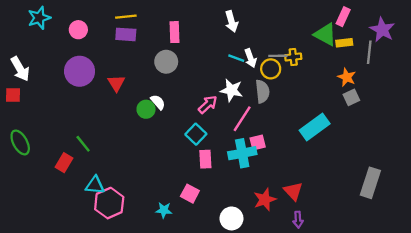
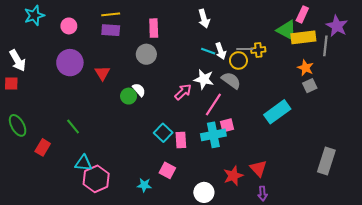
yellow rectangle: (344, 43) -> (303, 37), size x1.6
gray semicircle: (262, 91) -> (231, 80), turned -48
cyan square: (196, 134) -> (163, 133), moved
red rectangle: (64, 163) -> (43, 147), moved

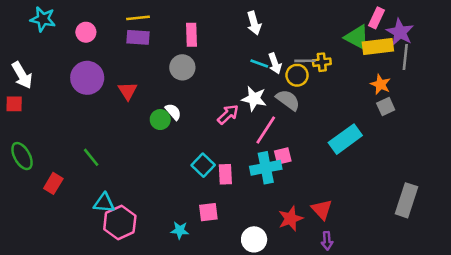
cyan star: (34, 15) -> (43, 19), turned 30
purple star: (337, 26) -> (400, 32), moved
pink square: (167, 170) -> (208, 212), turned -35

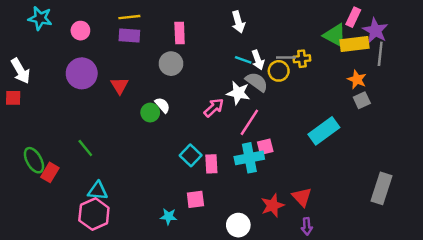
gray semicircle: (288, 100) -> (257, 82), moved
green ellipse: (22, 156) -> (34, 160), moved
pink hexagon: (120, 222) -> (94, 214), moved

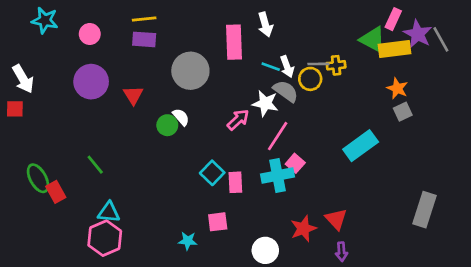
pink rectangle: (180, 33) -> (234, 42), moved, size x1.4
gray line: (380, 54) -> (441, 39), moved, turned -35
gray circle: (171, 64) -> (190, 71), size x1.4
pink square: (265, 147) -> (295, 163), turned -35
red rectangle: (50, 172) -> (56, 192), turned -60

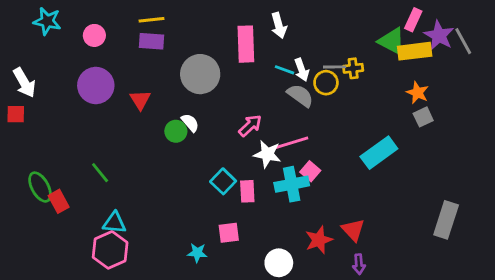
white star: (265, 103) -> (267, 154), moved
pink line: (278, 136) -> (292, 143), turned 40

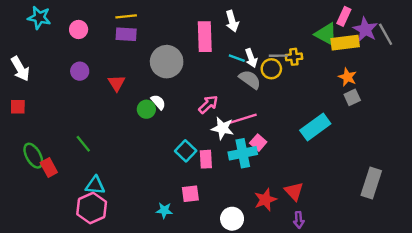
purple circle: (96, 85) -> (80, 71), size x0.6
red square: (16, 114) -> (18, 107), moved

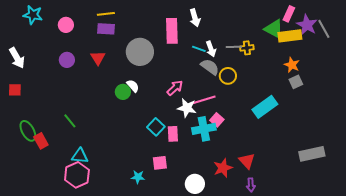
yellow circle: (271, 69) -> (228, 76), moved
red triangle: (117, 83) -> (98, 58), moved
gray rectangle: (371, 183) -> (312, 154), turned 60

